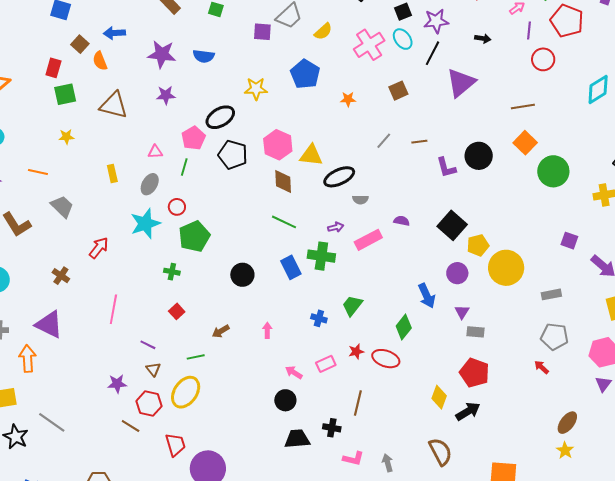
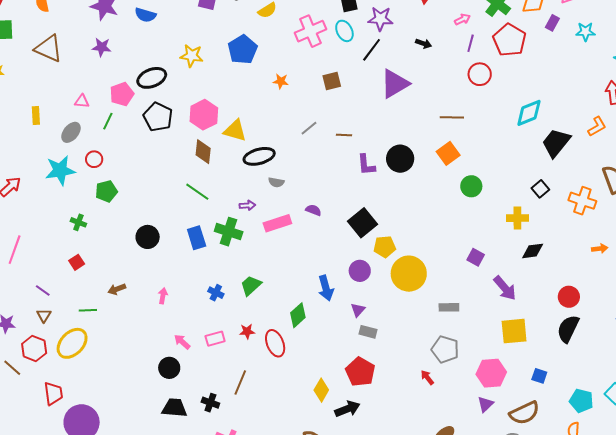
green circle: (553, 171) -> (471, 186), size x0.7
green pentagon: (194, 236) -> (106, 191), size x0.7
red ellipse: (386, 359) -> (275, 343), turned 40

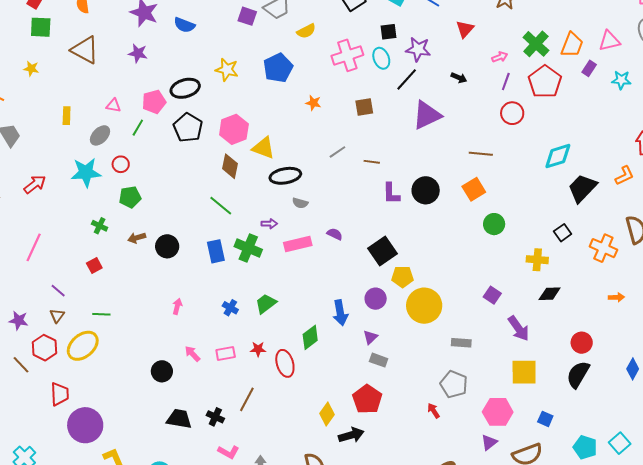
brown arrow: (117, 289) -> (137, 238), moved
black circle: (169, 368) -> (162, 371), moved

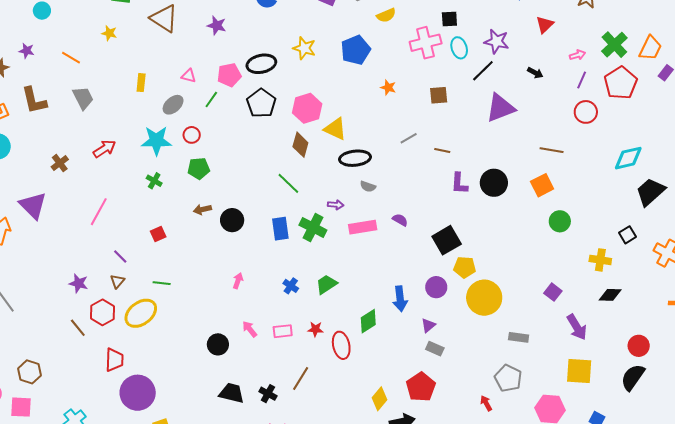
black square: (388, 32) -> (449, 19), moved
green cross: (100, 226) -> (154, 181), moved

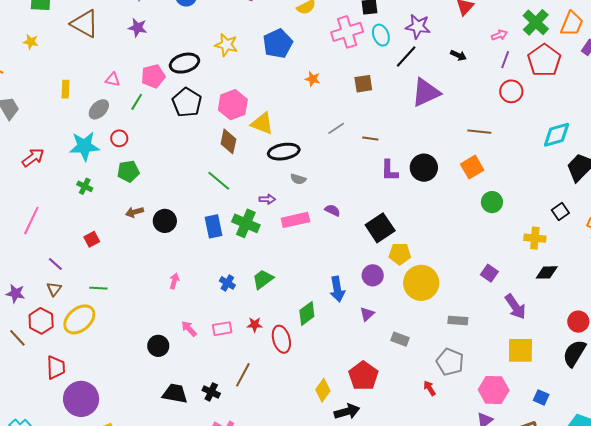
gray rectangle: (435, 349) -> (400, 339), moved

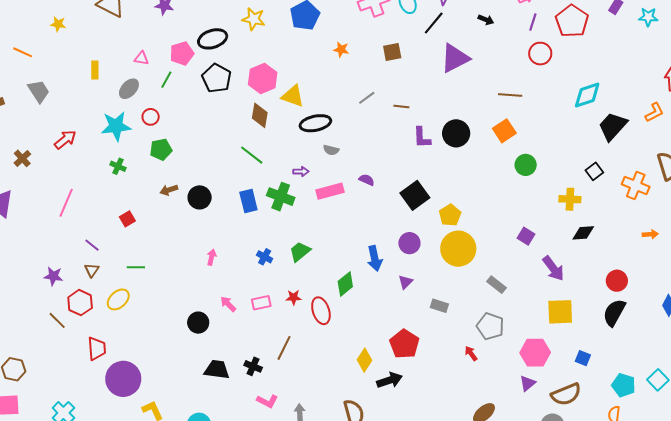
yellow pentagon: (400, 254) -> (450, 215), moved, turned -30
yellow ellipse: (79, 319) -> (118, 299), size x0.7
gray rectangle: (458, 320) -> (496, 285), turned 36

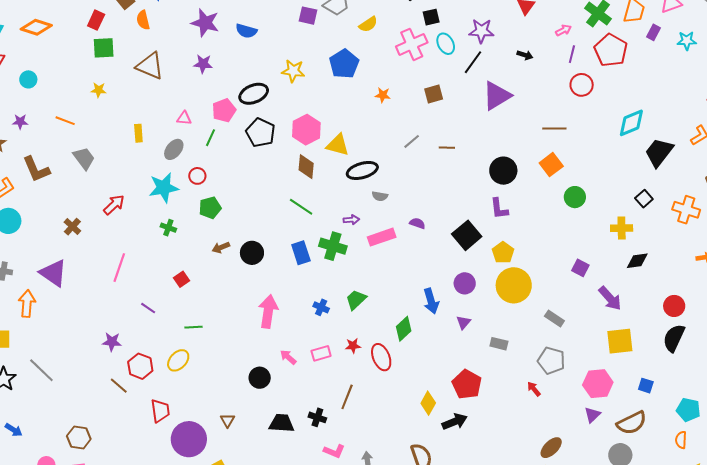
purple L-shape: (422, 138) -> (499, 209), moved
pink arrow: (212, 257) -> (268, 311), size x2.0
brown triangle: (92, 270) -> (227, 420), moved

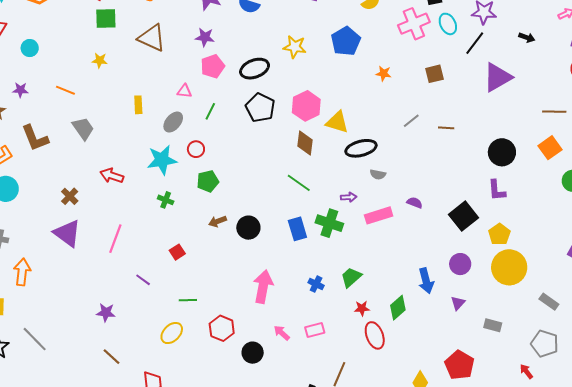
pink pentagon: (224, 110) -> (213, 66), moved
red arrow: (114, 205) -> (112, 176), turned -120
purple triangle: (53, 273) -> (67, 233), moved
red star: (353, 346) -> (362, 308), moved
red hexagon: (140, 366) -> (222, 328), moved

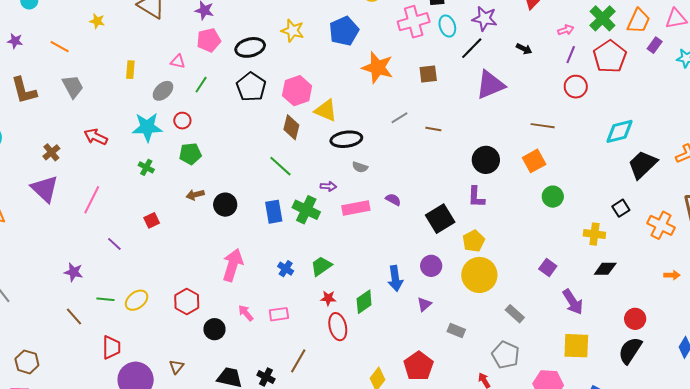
orange star: (384, 73) -> (378, 68), size x2.0
green line: (188, 300) -> (105, 299), moved

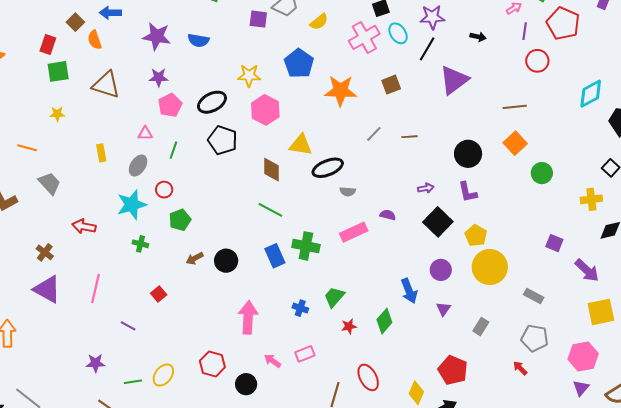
pink hexagon: (297, 91) -> (265, 110), moved
purple arrow: (328, 186) -> (426, 188), moved
red ellipse: (338, 327) -> (368, 377), moved
gray rectangle: (456, 331) -> (481, 327), turned -66

